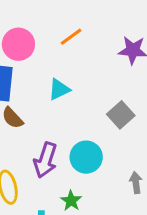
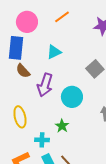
purple arrow: (46, 160) -> (45, 85), moved

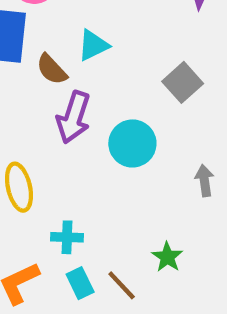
brown semicircle: (23, 71) -> (52, 69), moved
green star: (62, 126) -> (167, 257), moved

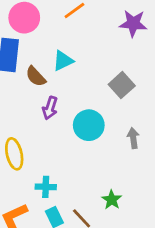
purple arrow: (74, 117) -> (50, 108), size x0.7
gray arrow: (204, 181) -> (133, 138), moved

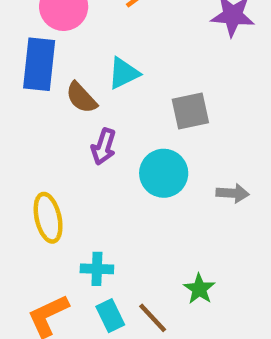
gray square: (122, 85) -> (190, 111), moved, turned 30
gray arrow: (133, 138) -> (233, 193), turned 102

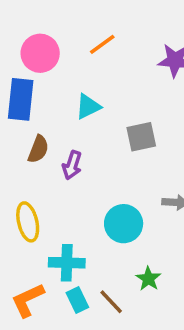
brown semicircle: (81, 98) -> (38, 149), moved, turned -116
cyan circle: (164, 173) -> (124, 224), moved
cyan cross: (97, 269) -> (67, 263), size x1.4

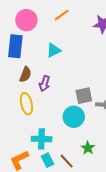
gray square: (141, 137) -> (84, 96), moved
yellow ellipse: (28, 222) -> (26, 104), moved

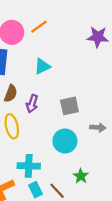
orange line: (62, 15) -> (39, 27), moved
gray square: (84, 96) -> (69, 106), moved

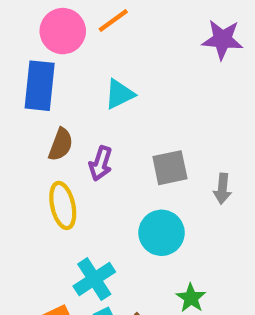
gray arrow: (98, 127) -> (222, 189), moved, turned 91
cyan cross: (29, 166) -> (94, 279), turned -35

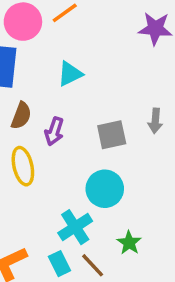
gray arrow: (222, 189) -> (155, 121), moved
cyan cross: (94, 279) -> (75, 227), moved

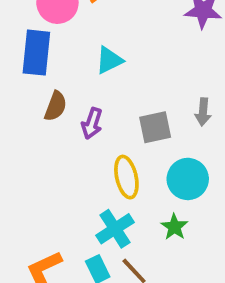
yellow ellipse: (23, 166) -> (126, 177), moved
cyan circle: (105, 189) -> (188, 179), moved
green star: (129, 243) -> (174, 227), moved

